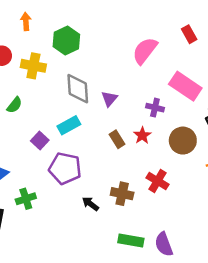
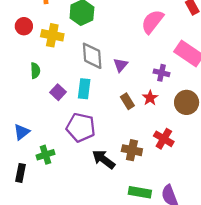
green semicircle: (14, 105) -> (35, 71), turned -42
cyan rectangle: (69, 125) -> (84, 89), turned -54
purple square: (40, 141) -> (58, 92), moved
black arrow: (90, 204) -> (104, 159), size x1.5

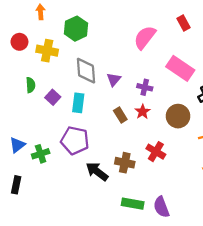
purple cross: (162, 73) -> (145, 87), moved
purple square: (58, 92) -> (53, 97), moved
green cross: (45, 155) -> (41, 154), moved

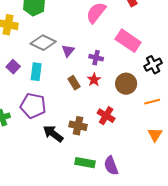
gray diamond: (86, 71) -> (43, 43), turned -60

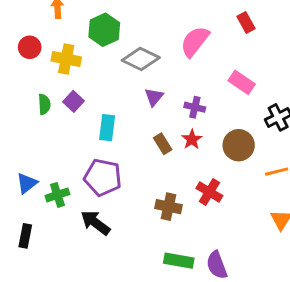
pink rectangle: (128, 41) -> (242, 82), size x0.7
gray diamond: (43, 43) -> (141, 59), moved
purple square: (13, 67) -> (74, 101), moved
black arrow: (53, 134) -> (95, 223), moved

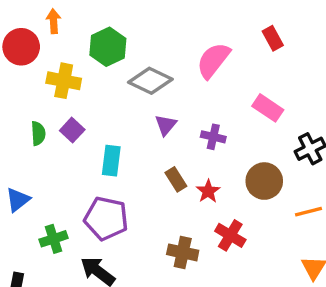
red circle: (30, 47) -> (21, 47), moved, size x1.4
red star: (192, 139) -> (208, 191), moved
blue triangle: (27, 183) -> (18, 200), moved

